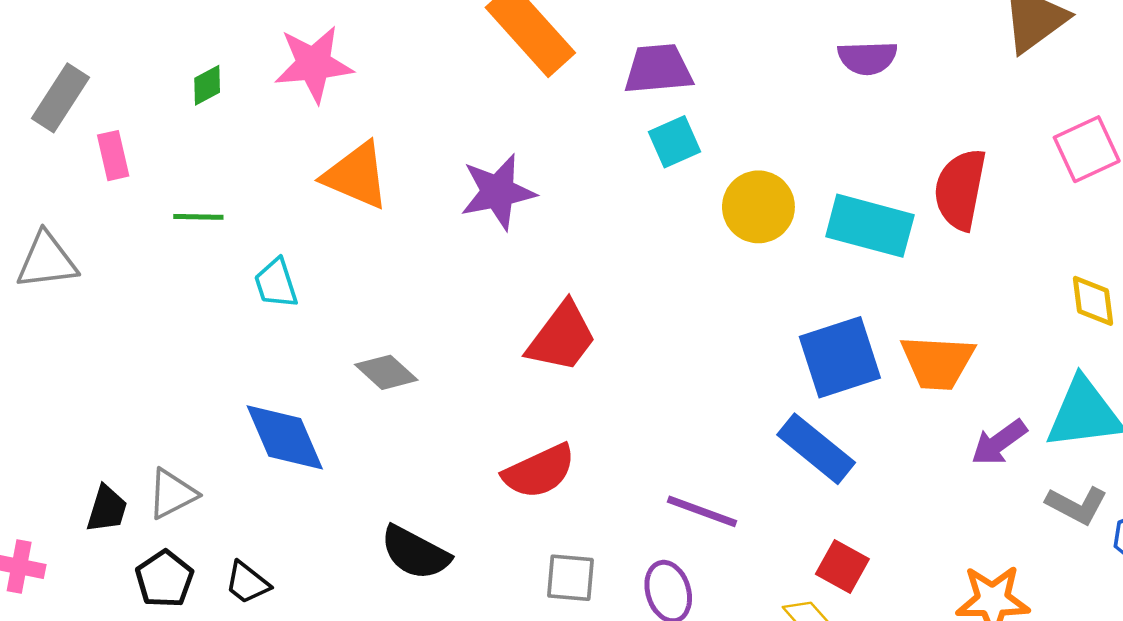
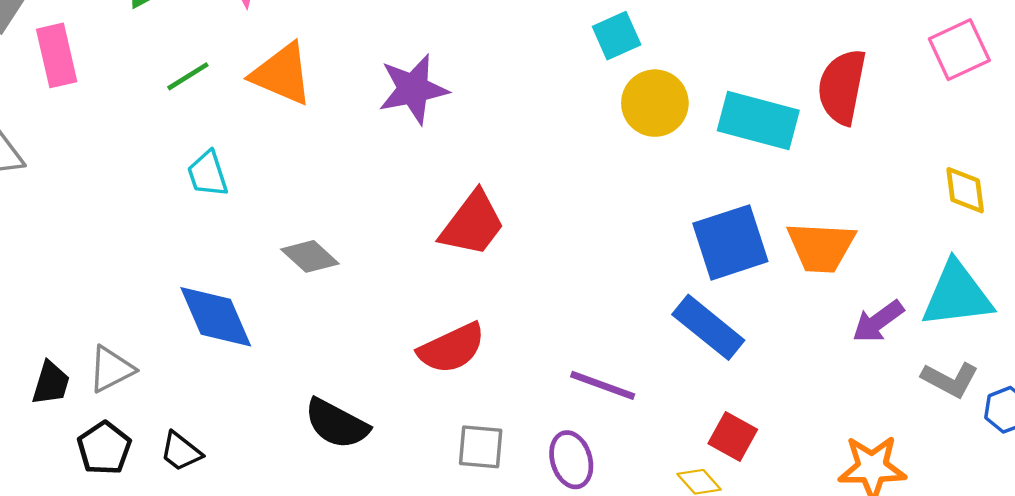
cyan square: (674, 142) -> (617, 36), moved
pink rectangle: (113, 156) -> (57, 55), size x1.4
green line: (198, 217) -> (188, 76), moved, turned -33

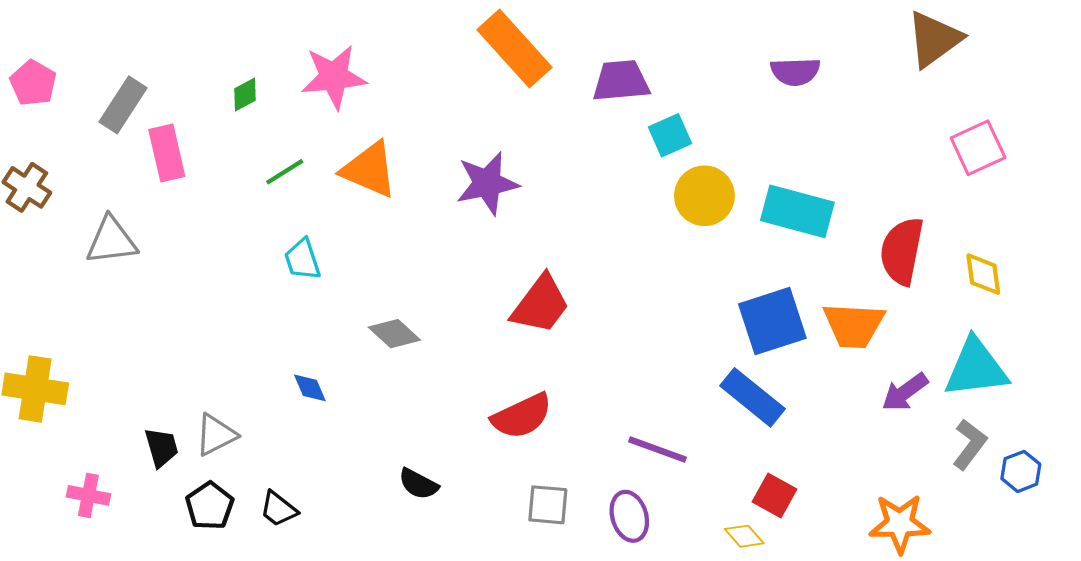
red semicircle: (842, 87) -> (902, 251), moved
blue diamond: (216, 317) -> (310, 388), size x0.5
gray L-shape: (950, 380) -> (970, 444), turned -81
black trapezoid: (51, 383) -> (162, 447), turned -33
black semicircle: (337, 424) -> (418, 484), size x0.7

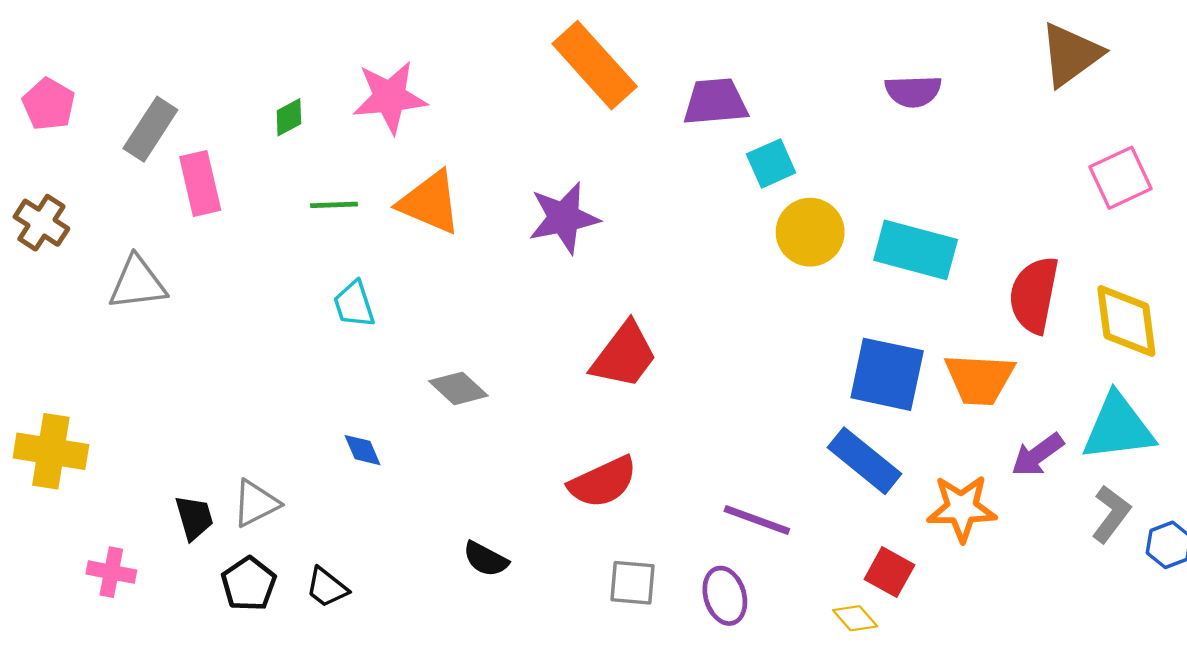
green line: (285, 172) -> (334, 205), turned 30
yellow diamond: (983, 274) -> (1126, 321), size x1.5
blue square: (772, 321) -> (887, 374), turned 30
orange star: (900, 524) -> (962, 508), moved

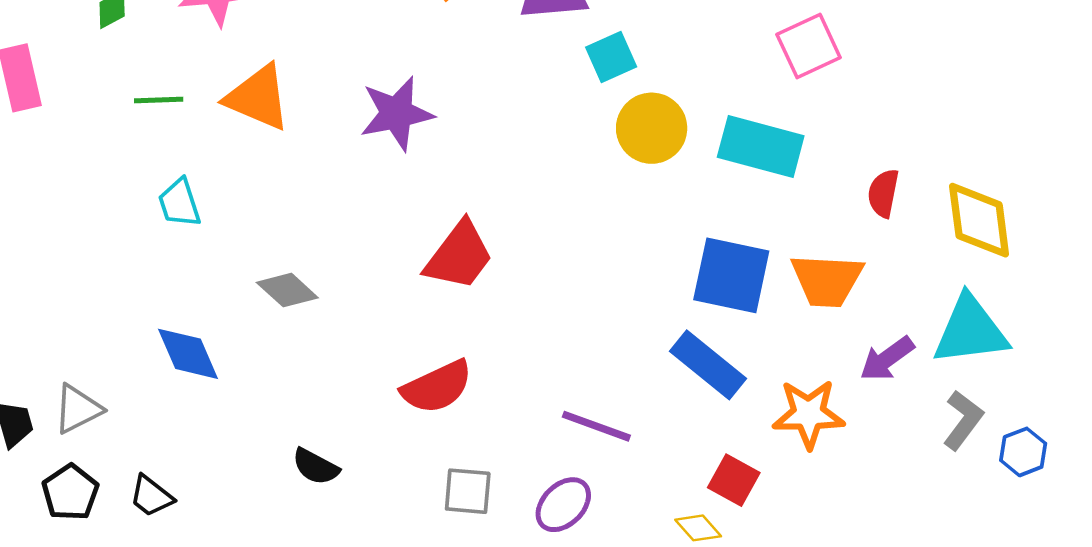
pink square: (1120, 178) -> (809, 46), moved
red semicircle: (1034, 295) -> (883, 193), size x0.6
blue diamond: (362, 450) -> (188, 354), size x1.6
purple ellipse: (725, 596) -> (563, 505), turned 62

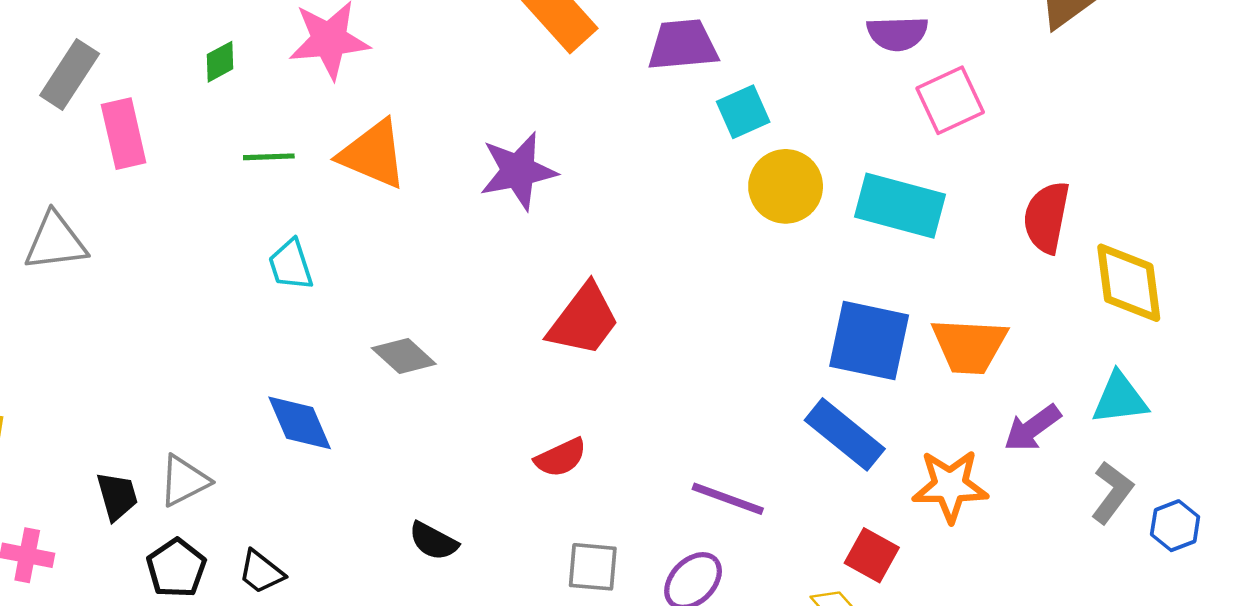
red semicircle: (883, 193) -> (1047, 217), moved, size x1.4
cyan triangle: (970, 331) -> (1120, 398), size x0.7
red semicircle: (437, 387) -> (561, 458), size x0.7

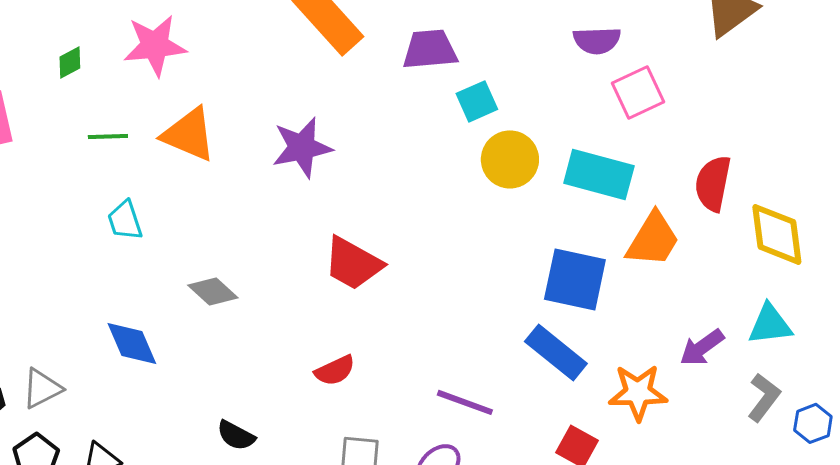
red trapezoid: (584, 320) -> (353, 263), turned 82
orange trapezoid: (969, 346) -> (653, 239), moved, turned -62

